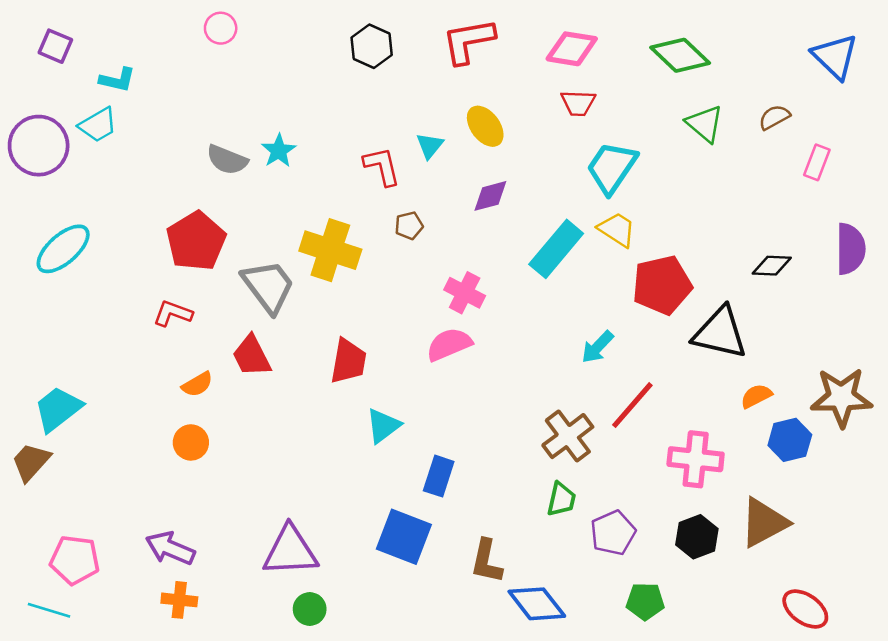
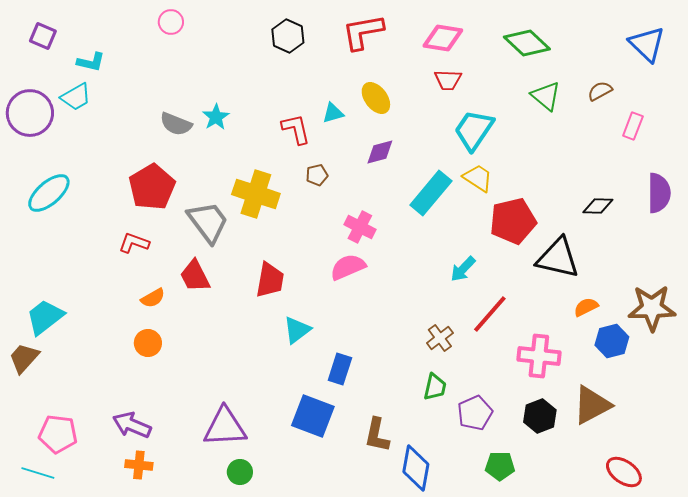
cyan triangle: (430, 146) -> (333, 113), turned 35
brown cross: (568, 436) -> (440, 338), size x0.7
blue diamond: (537, 604) -> (416, 468), turned 48

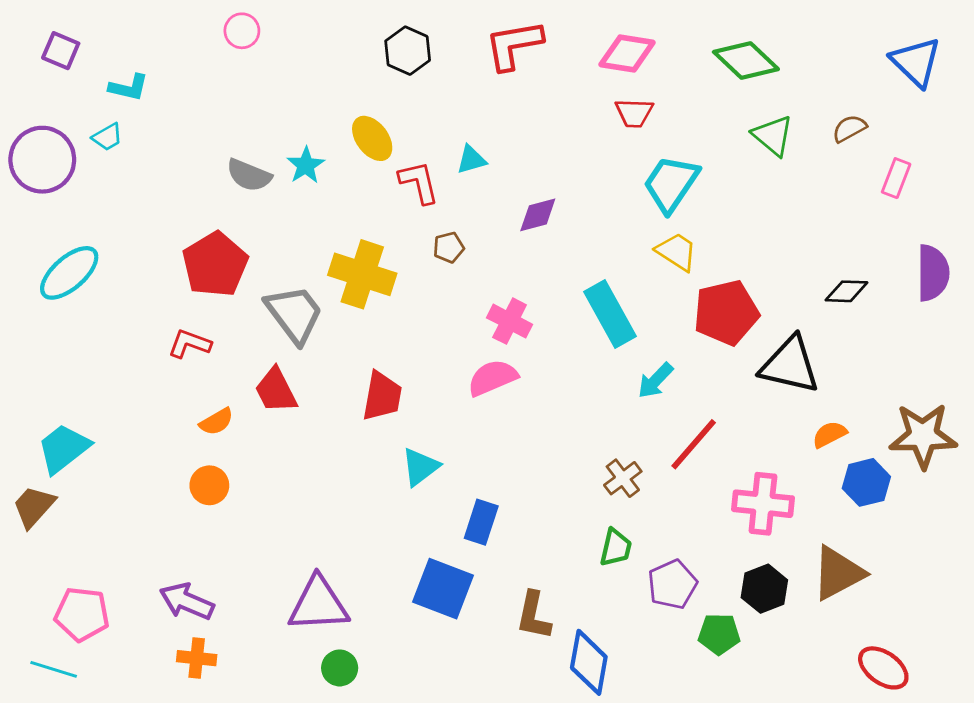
cyan trapezoid: (76, 97) -> (107, 137), size x0.7
yellow ellipse: (376, 98) -> (372, 138), moved
cyan rectangle: (431, 193) -> (610, 314), moved, turned -69
green pentagon: (500, 466) -> (719, 634), moved

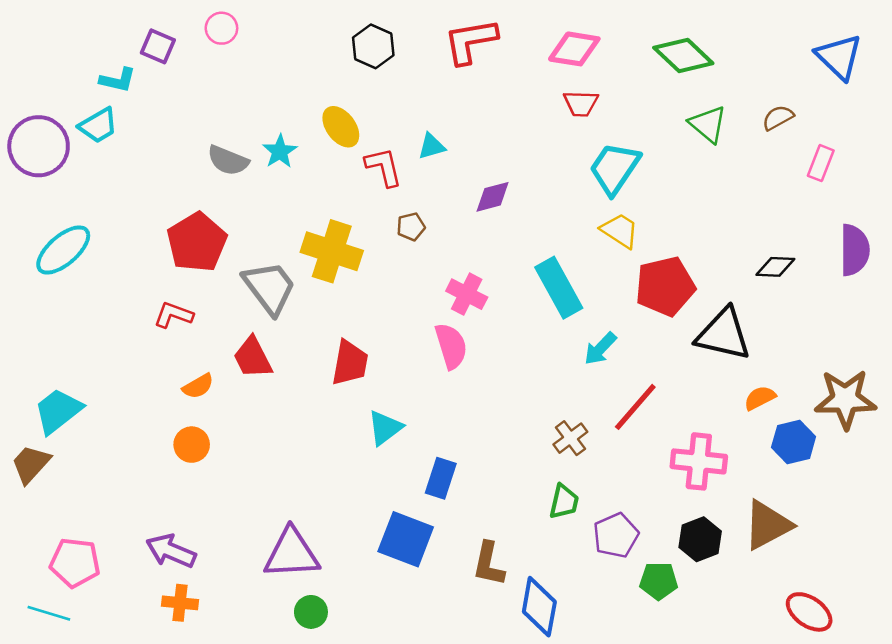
purple square: (61, 51) -> (158, 46), moved
cyan trapezoid: (107, 137) -> (98, 125), size x1.4
pink semicircle: (493, 378) -> (451, 346), turned 96

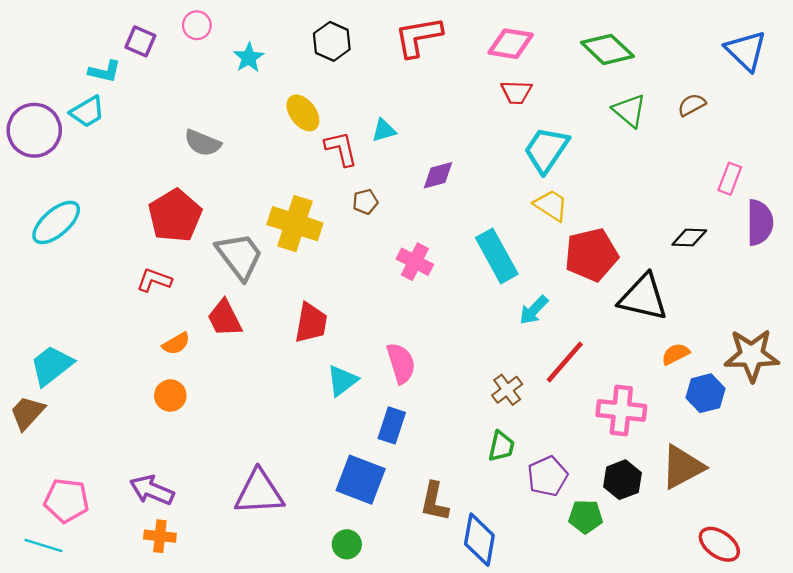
cyan star: (280, 151) -> (249, 58), moved
pink rectangle: (821, 163) -> (730, 179), moved
pink semicircle: (451, 346) -> (401, 363), moved
green circle: (311, 612) -> (347, 544), moved

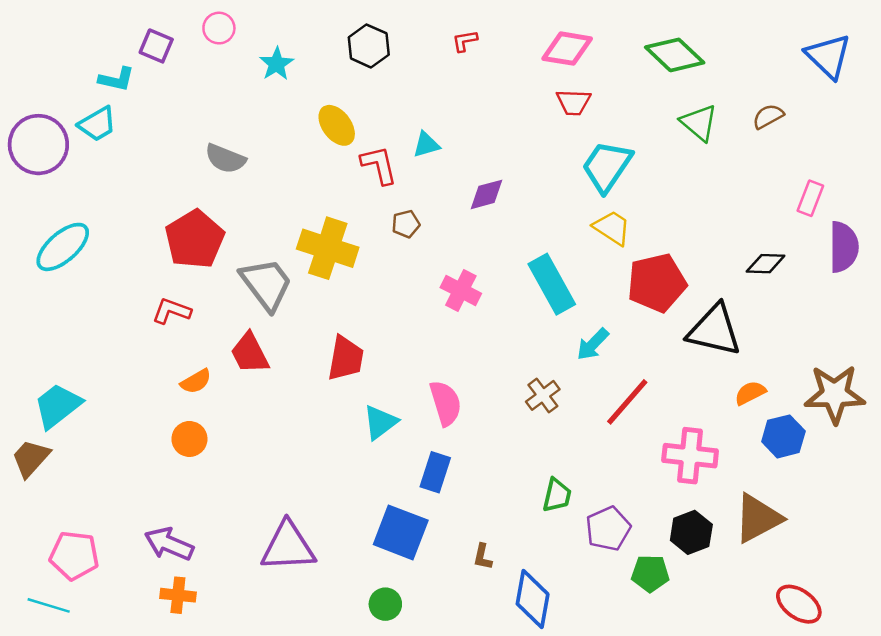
red L-shape: (418, 37) -> (465, 41), size x0.5
brown cross: (507, 390) -> (543, 395), moved
brown L-shape: (434, 502) -> (483, 557), size x0.6

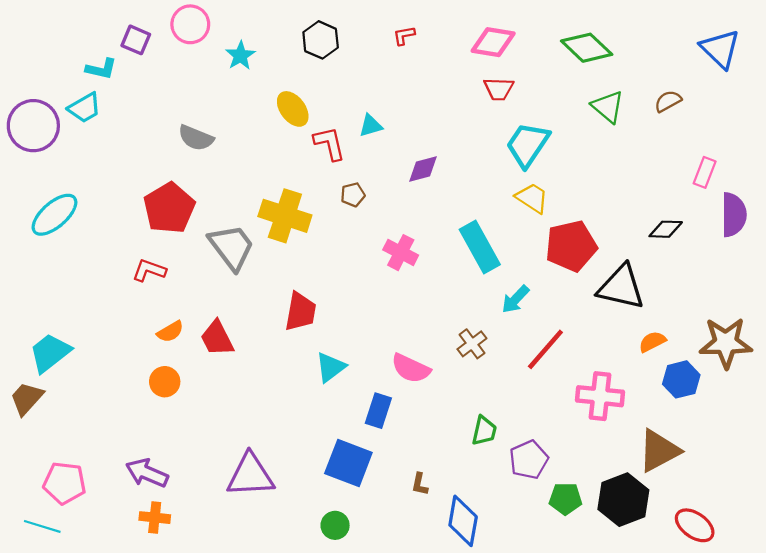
pink circle: (219, 28) -> (190, 24), size x1.4
red trapezoid: (250, 353) -> (217, 338), moved
pink semicircle: (446, 403) -> (411, 368), moved, turned 132
black hexagon: (691, 532) -> (623, 500), moved, size x1.4

